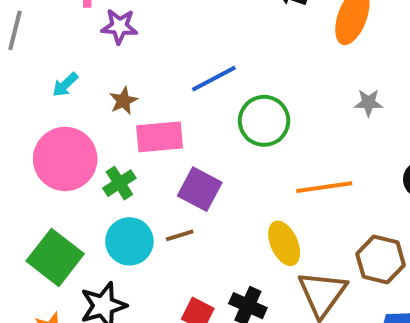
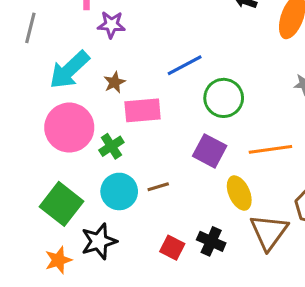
cyan arrow: (65, 85) -> (69, 70), size x2.0
purple square: (200, 189) -> (210, 151), moved

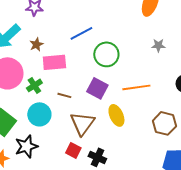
brown line: (158, 187) -> (64, 95), moved, turned 32
brown triangle: (269, 232) -> (82, 123), moved
black cross: (211, 241) -> (97, 157), moved

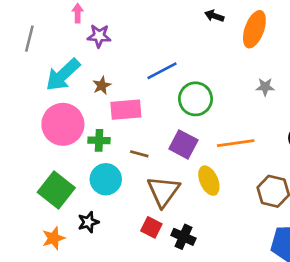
green cross: (34, 85) -> (99, 140), turned 35
black star: (26, 146) -> (88, 222), size x0.7

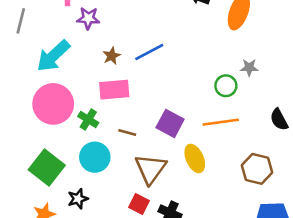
brown star: (102, 85) -> (112, 56), moved
green circle: (195, 99) -> (226, 86), moved, size x0.7
green cross: (99, 140) -> (88, 120), turned 30

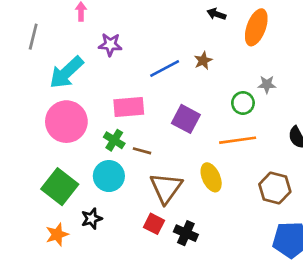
purple star: (88, 18) -> (110, 45), moved
brown star: (112, 56) -> (203, 61), moved
green cross: (88, 120) -> (114, 140), moved
purple square: (170, 123) -> (186, 119), moved

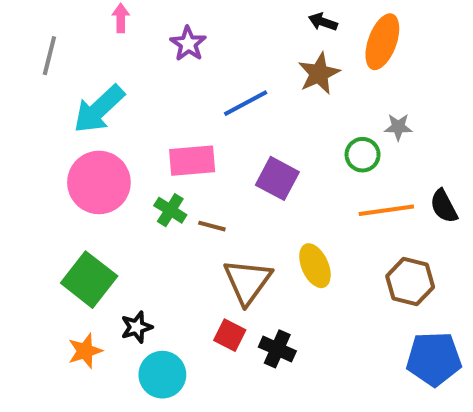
purple star: (110, 45) -> (188, 44), moved, turned 30
brown star: (203, 61) -> (319, 73), moved, size x1.5
orange line: (238, 140) -> (386, 210), moved
cyan circle: (109, 176) -> (162, 375), moved

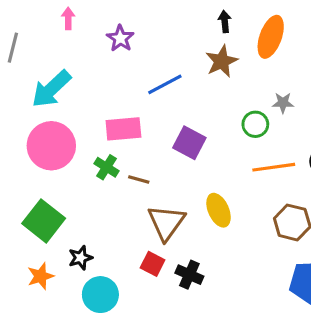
black arrow: (323, 22) -> (225, 21), turned 65

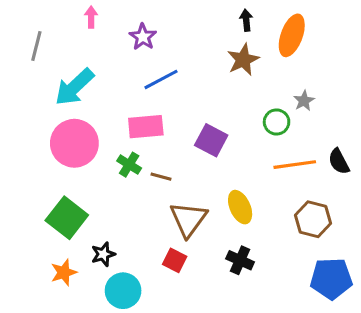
blue line: (165, 84) -> (161, 79), moved
gray star: (283, 103) -> (304, 101), turned -30
black cross: (189, 275) -> (240, 260), moved

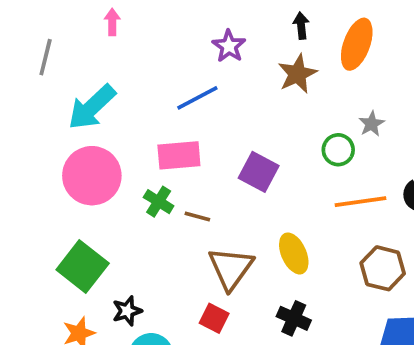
purple star: (143, 37) -> (229, 46), moved

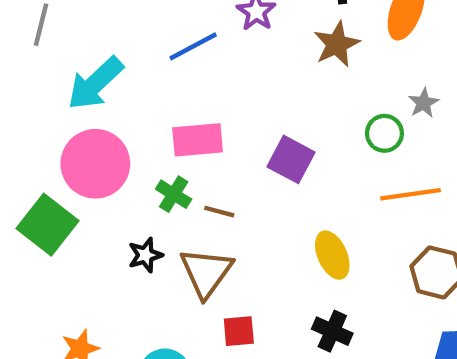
blue line: (197, 98) -> (193, 46), moved
green square: (83, 266) -> (48, 225), moved
brown triangle: (231, 268) -> (206, 272), moved
black star: (127, 311) -> (145, 255), moved
red square: (214, 318) -> (239, 331), turned -32

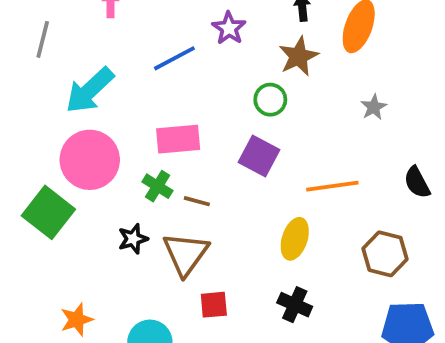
green circle: (384, 133) -> (270, 100), moved
orange line: (411, 194) -> (332, 186), moved
yellow ellipse: (332, 255) -> (295, 239), turned 42

